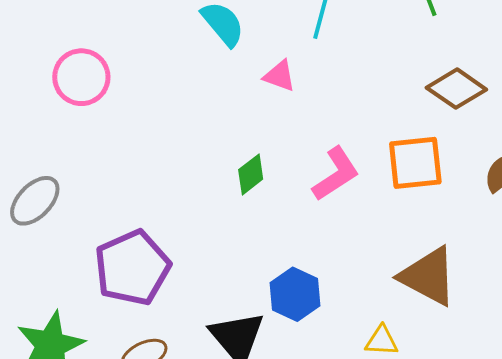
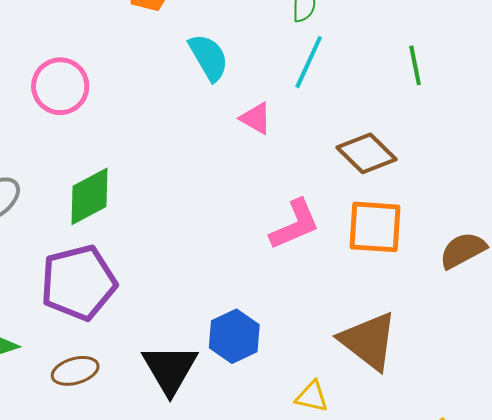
brown diamond: (456, 89) -> (366, 153), moved
green diamond: (251, 174) -> (90, 196), moved, size x1.5

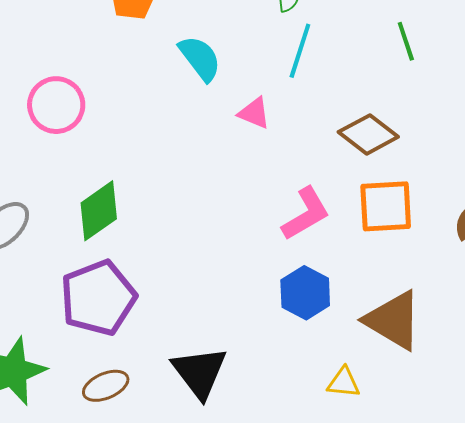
blue hexagon: (234, 336) -> (305, 293), moved

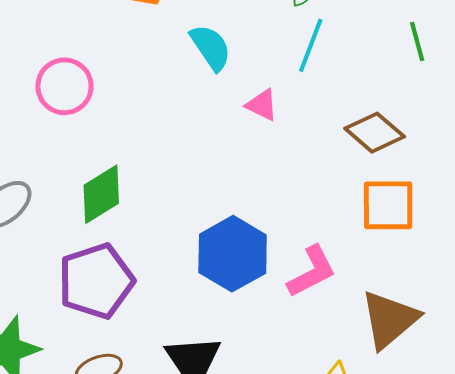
pink L-shape: (306, 214) -> (312, 272), moved
blue hexagon: (305, 293) -> (233, 254), moved, size x1.4
brown triangle: (393, 320) -> (389, 319), turned 46

